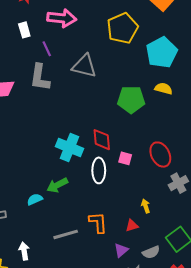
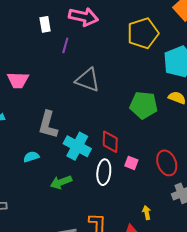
purple line: (47, 49) -> (65, 45), turned 35
gray triangle: (84, 66) -> (88, 80), moved
gray L-shape: (40, 77) -> (48, 125), moved
cyan semicircle: (35, 199) -> (31, 157), moved

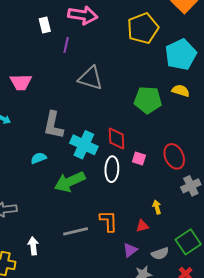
green arrow: (61, 182) -> (70, 182), size x1.4

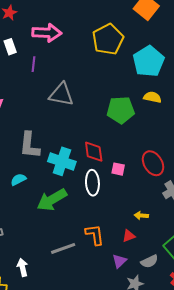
yellow arrow: (157, 207) -> (141, 216), turned -64

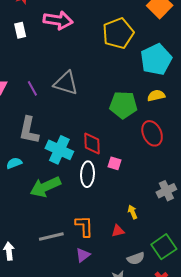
purple line: (34, 64) -> (32, 88), moved, turned -42
yellow semicircle: (152, 97) -> (156, 96), turned -30
red ellipse: (153, 163) -> (152, 133), moved
yellow arrow: (141, 216) -> (133, 212), turned 56
purple triangle: (119, 261) -> (83, 255), moved

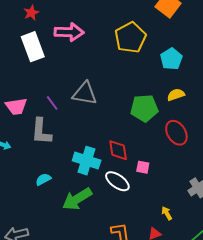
white rectangle: (20, 30) -> (33, 47), size x1.8
cyan pentagon: (156, 59) -> (171, 59), size x0.7
gray L-shape: (29, 130) -> (41, 131), moved
white ellipse: (87, 174) -> (117, 181), turned -50

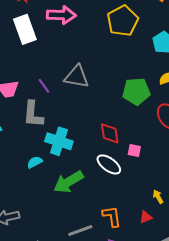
cyan cross: (87, 161) -> (59, 141), moved

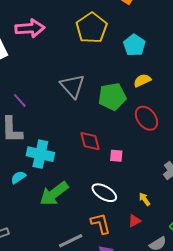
gray triangle: (77, 77) -> (72, 86), moved, turned 44
white ellipse: (109, 164) -> (104, 193), moved

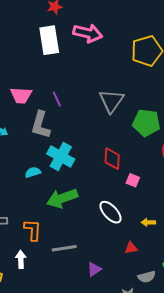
yellow arrow: (145, 199) -> (148, 222), moved, turned -72
orange L-shape: (101, 223) -> (33, 230), moved

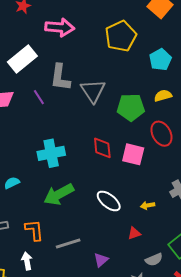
white rectangle: (49, 40) -> (22, 59), moved, turned 68
gray L-shape: (41, 125) -> (60, 77), moved
cyan cross: (61, 157) -> (51, 153), turned -32
cyan semicircle: (33, 172) -> (12, 183), moved
pink square: (133, 180) -> (133, 154), moved, size x1.6

